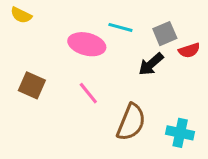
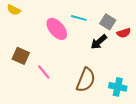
gray square: (165, 34) -> (108, 22), turned -35
pink ellipse: (87, 44) -> (57, 29), turned 35
pink line: (88, 93) -> (44, 72), moved

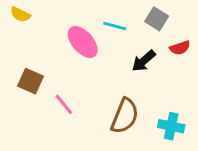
gray square: (108, 22) -> (157, 19), moved

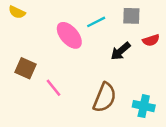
gray square: (157, 19) -> (131, 16), turned -30
cyan line: (115, 26) -> (96, 22), turned -42

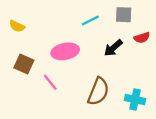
yellow semicircle: (17, 12) -> (17, 26), moved
pink ellipse: (69, 35) -> (65, 51), moved, turned -60

